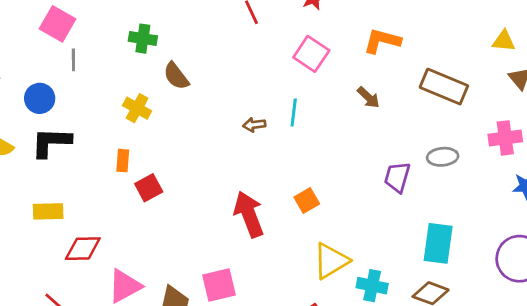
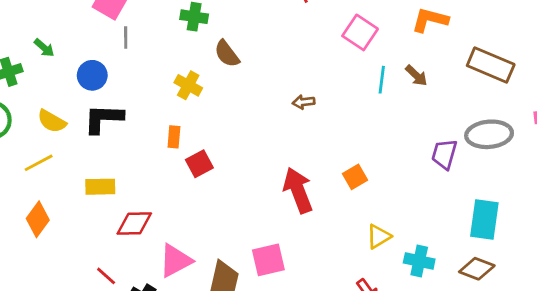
cyan line: (294, 113) -> (382, 80), moved
gray ellipse: (443, 157) -> (489, 134), size x1.5
yellow triangle: (331, 261) -> (379, 237), size x0.7

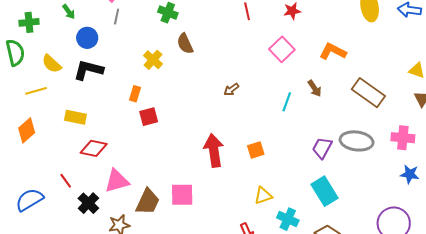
green arrow: (44, 48) -> (69, 12), moved
cyan line: (382, 80) -> (287, 102), moved
brown arrow: (304, 102) -> (231, 89), turned -42
cyan rectangle: (484, 220) -> (325, 191), moved, turned -52

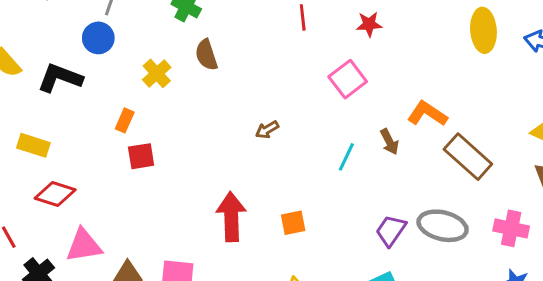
blue circle: (87, 38) -> (98, 38), moved
orange L-shape: (333, 51) -> (427, 114), moved

